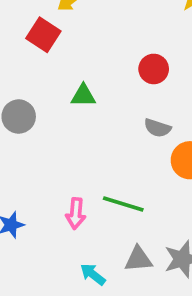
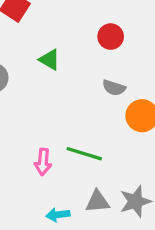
green triangle: (83, 96) -> (50, 60), turned 30
cyan arrow: (93, 274) -> (58, 215), turned -45

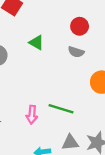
gray semicircle: (114, 88) -> (76, 52), moved

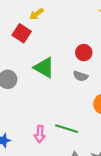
green triangle: (37, 43) -> (44, 68), size x1.5

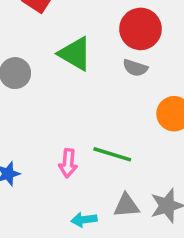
red circle: (84, 53) -> (141, 29), size x1.5

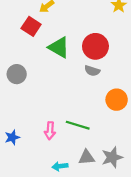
green triangle: (75, 54) -> (59, 47), moved

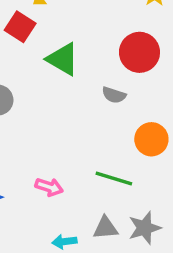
red circle: (95, 46) -> (139, 52), moved
green line: (78, 125) -> (114, 178), moved
pink arrow: (50, 131) -> (49, 187), turned -77

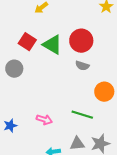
red square: (20, 27) -> (27, 42), moved
red circle: (139, 52) -> (81, 41), moved

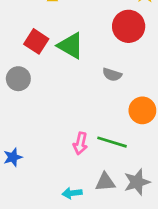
red circle: (81, 41) -> (129, 26), moved
pink arrow: (44, 120) -> (80, 143), moved, turned 84

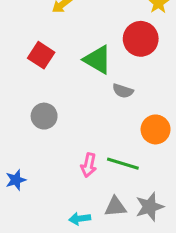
green triangle: (71, 46) -> (98, 60), moved
gray circle: (18, 79) -> (44, 116), moved

